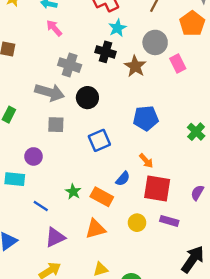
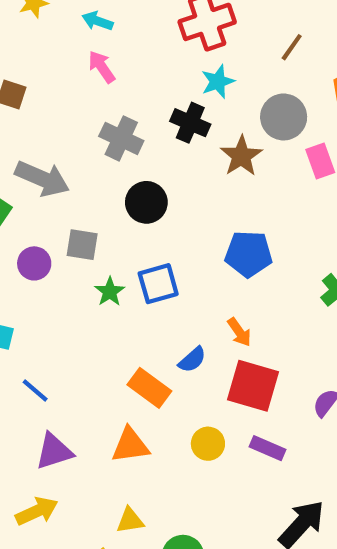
gray arrow: (50, 92) -> (42, 179), moved
purple circle: (34, 156) -> (34, 263), moved
green star: (73, 192) -> (110, 292), moved

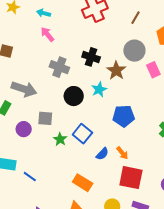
cyan star: (218, 82) -> (99, 90), moved
blue square: (158, 284) -> (82, 134), turned -30
blue semicircle: (192, 360) -> (102, 154), moved
blue line: (35, 390) -> (30, 177), moved

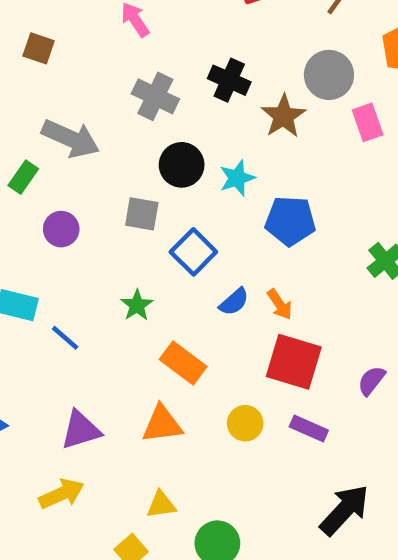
cyan star: (99, 90) -> (237, 178), moved
gray square: (45, 118) -> (142, 214), moved
green star: (60, 139) -> (137, 305), moved

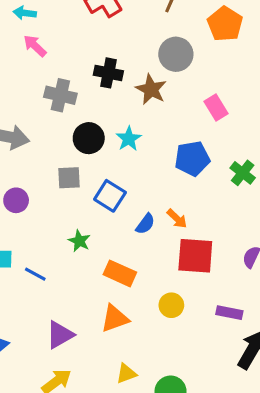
pink rectangle: (368, 122) -> (216, 108), moved
blue pentagon: (290, 221) -> (192, 159), moved
purple rectangle: (309, 428) -> (229, 313), moved

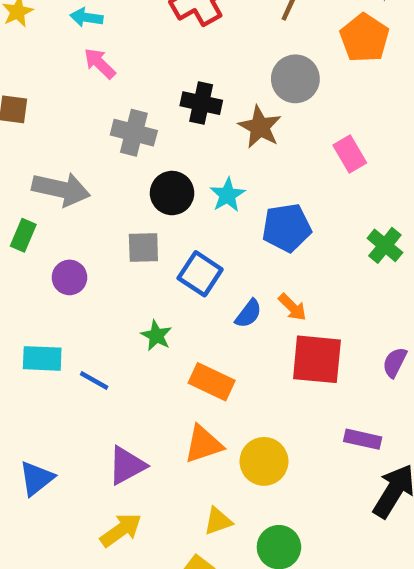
blue pentagon: (192, 159) -> (287, 228), moved
yellow circle: (171, 305) -> (264, 461), moved, size x1.4

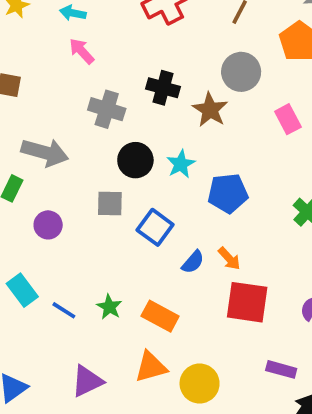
pink rectangle: (350, 154) -> (288, 119), moved
green star: (156, 336) -> (109, 307), moved
cyan rectangle: (42, 358) -> (22, 290), turned 48

